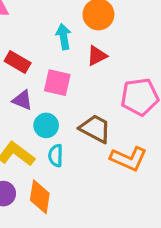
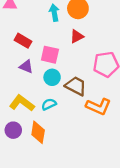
cyan arrow: (64, 37) -> (54, 13), moved
cyan circle: (46, 125) -> (52, 77), moved
cyan semicircle: (56, 156) -> (49, 104), turned 64

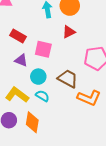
cyan circle: (52, 77) -> (38, 77), moved
cyan semicircle: (49, 104) -> (42, 96), turned 56

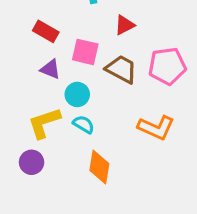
brown trapezoid: (68, 79) -> (121, 69), moved
yellow L-shape: (17, 95) -> (44, 123), turned -55
orange diamond: (32, 122) -> (99, 167), moved

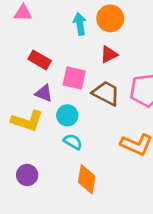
yellow L-shape: (44, 123) -> (27, 121), moved, turned -144

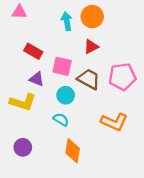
cyan circle: (67, 115) -> (66, 95), moved

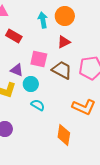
red rectangle: (33, 51) -> (14, 36), moved
cyan circle: (66, 95) -> (31, 84), moved
orange diamond: (73, 151) -> (64, 135), moved

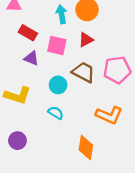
pink square: (39, 59) -> (57, 46), moved
purple triangle: (17, 70) -> (31, 58), moved
cyan circle: (31, 84) -> (58, 85), moved

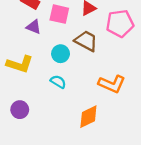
pink pentagon: (117, 70) -> (120, 23), moved
orange diamond: (86, 148) -> (88, 117), turned 55

